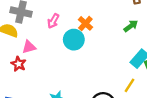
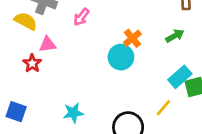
orange cross: (85, 23) -> (132, 38), moved
cyan circle: (74, 40) -> (121, 57), moved

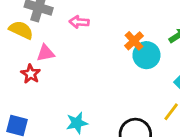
pink arrow: (81, 17) -> (79, 22), turned 60
cyan circle: (121, 57) -> (146, 55), moved

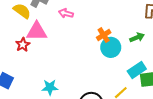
pink triangle: (45, 53) -> (37, 31), size x1.5

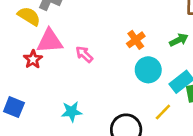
pink arrow: (66, 13) -> (84, 54), moved, turned 32
cyan circle: (111, 47) -> (148, 70), moved

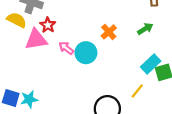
red star: (33, 59) -> (48, 25), moved
cyan circle: (148, 70) -> (86, 53), moved
cyan star: (72, 112) -> (29, 99), moved

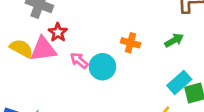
yellow semicircle: (17, 20) -> (21, 48), moved
orange cross: (109, 32) -> (130, 43), turned -35

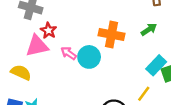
orange cross: (130, 43) -> (112, 35), size x1.5
yellow semicircle: (21, 48) -> (21, 72), moved

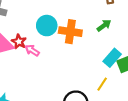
red star: (48, 31) -> (19, 42), moved
cyan circle: (89, 57) -> (47, 26), moved

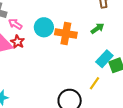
pink arrow: (32, 50) -> (15, 24), moved

